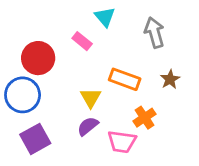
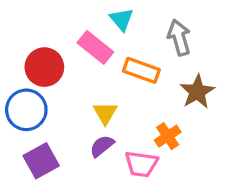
pink rectangle: (82, 41) -> (95, 47), size x1.5
orange rectangle: (125, 79) -> (141, 70), moved
brown star: (170, 79) -> (197, 92), size x1.5

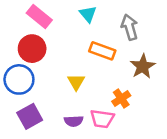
pink rectangle: (95, 47) -> (39, 16), moved
purple semicircle: (102, 146) -> (74, 121), moved, turned -144

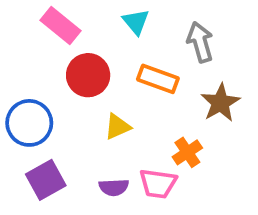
red circle: (32, 49) -> (88, 75), moved
yellow triangle: (76, 82) -> (117, 127), turned 36

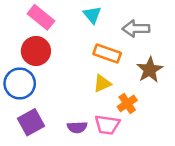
gray arrow: (200, 42) -> (136, 29), turned -75
red circle: (88, 75) -> (36, 51), moved
yellow triangle: (117, 127) -> (102, 83), moved

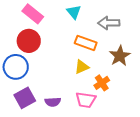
purple semicircle: (77, 127) -> (53, 102), moved

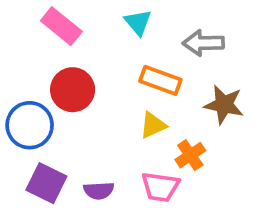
red circle: (29, 41) -> (73, 90), moved
brown star: (120, 56) -> (224, 105), turned -30
purple square: (25, 98) -> (46, 183), turned -35

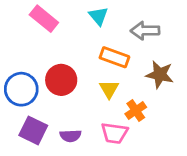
red circle: (73, 90) -> (61, 80), moved
yellow triangle: (153, 125) -> (109, 89), turned -36

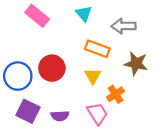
pink trapezoid: (114, 133) -> (97, 114), turned -130

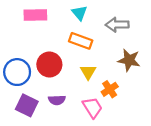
pink rectangle: (37, 16) -> (35, 15), turned -40
orange rectangle: (97, 49) -> (81, 41), moved
purple semicircle: (60, 116) -> (57, 100), moved

